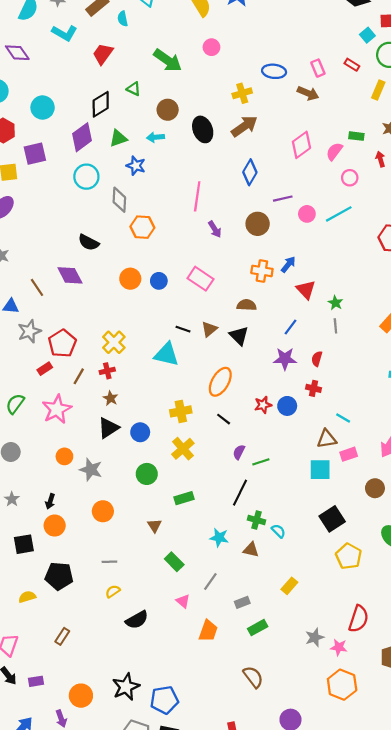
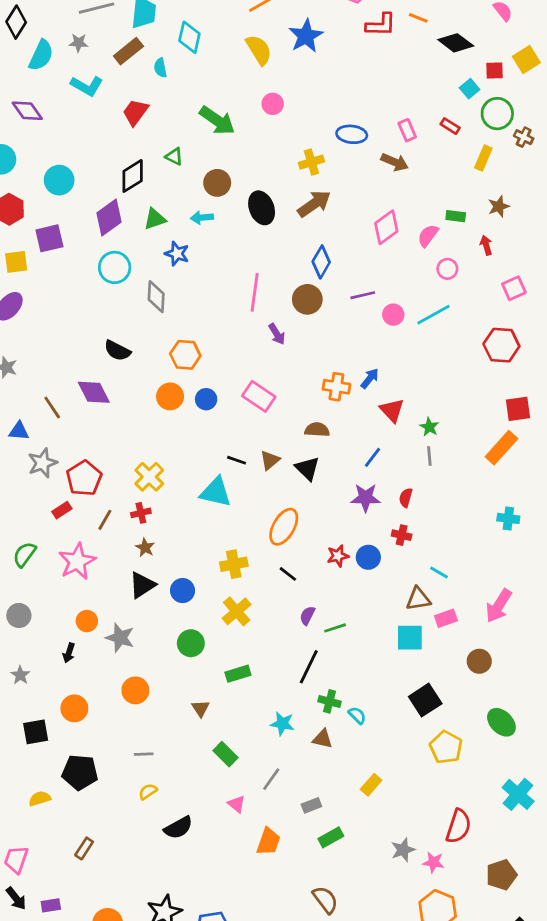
brown circle: (258, 224) -> (307, 299), moved
orange hexagon: (142, 227) -> (185, 355), moved
black arrow: (50, 501) -> (69, 653), moved

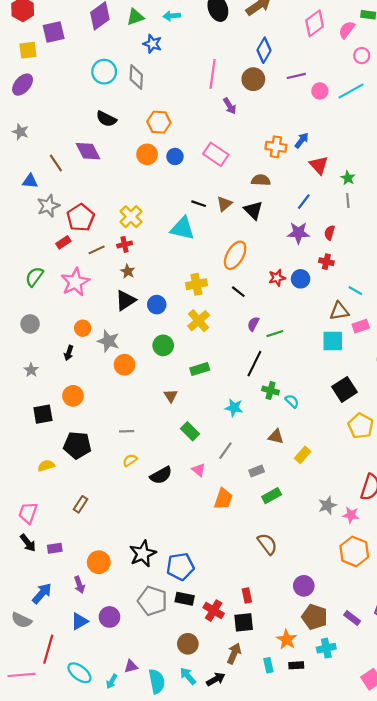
cyan circle: (115, 267) -> (104, 72), moved
brown line: (105, 520) -> (97, 250), turned 35
orange circle: (135, 690) -> (125, 365), moved
brown triangle: (323, 739) -> (276, 437), moved
black semicircle: (178, 828) -> (161, 475), moved

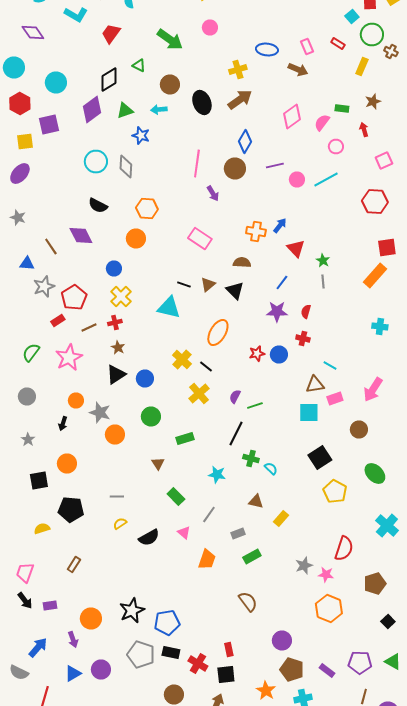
blue circle: (175, 156) -> (114, 268), moved
yellow cross: (196, 284) -> (182, 360), turned -36
black line: (238, 292) -> (206, 366), moved
yellow cross: (199, 321) -> (199, 394), moved

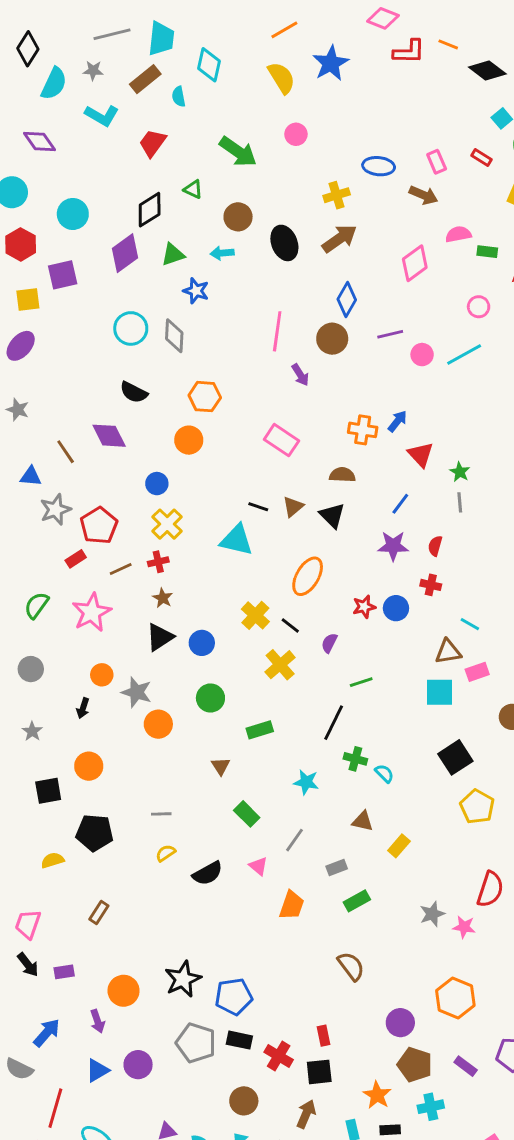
pink semicircle: (322, 122) -> (458, 234), moved, turned 42
purple semicircle: (235, 396) -> (329, 643), moved
orange hexagon: (329, 608) -> (455, 998), moved

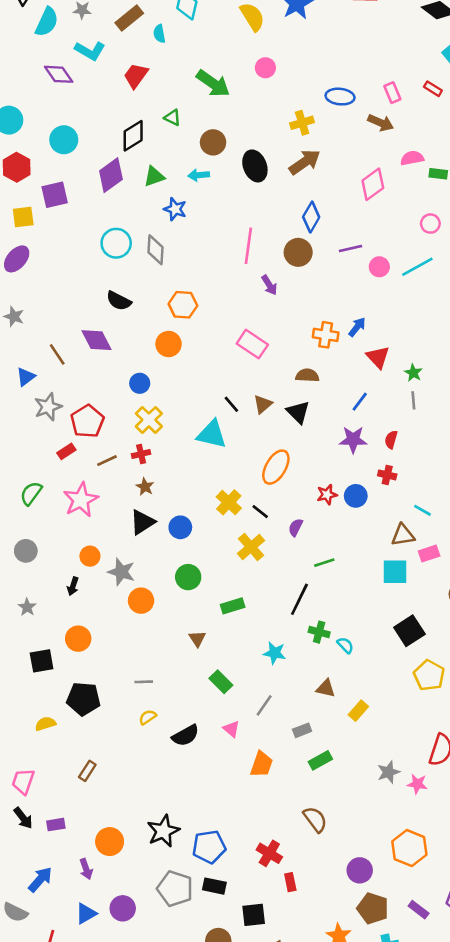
purple diamond: (39, 142) -> (59, 74), moved
blue triangle: (31, 476) -> (26, 377), turned -42
black line: (258, 507) -> (231, 404), turned 30
red cross: (279, 1056) -> (269, 853), moved
black square: (319, 1072) -> (254, 915), moved

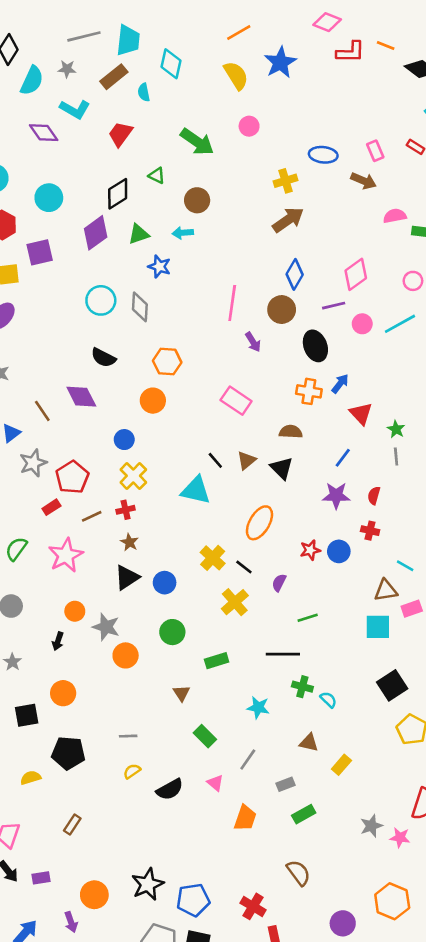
black ellipse: (255, 166) -> (315, 346), moved
pink diamond: (373, 184) -> (356, 274), moved
black line: (299, 599) -> (283, 654), turned 64

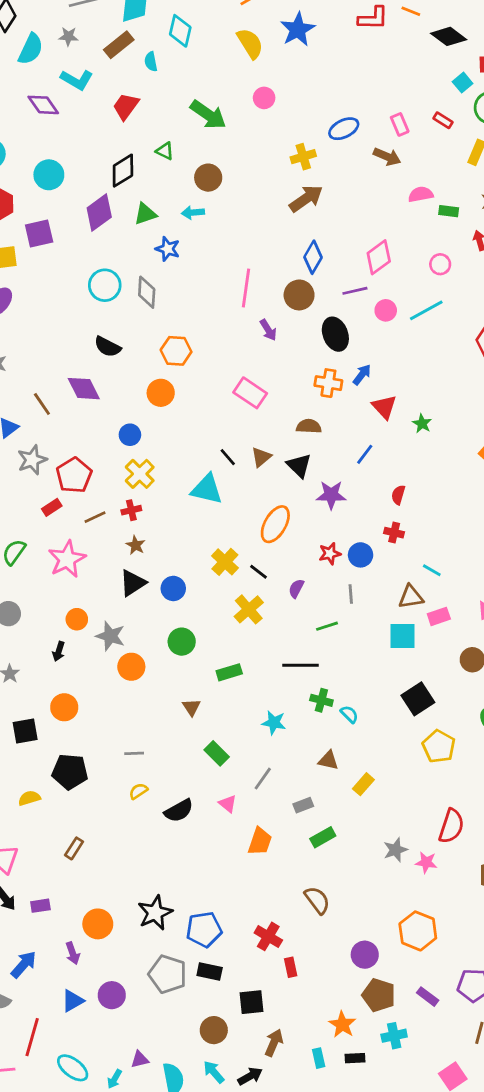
blue ellipse: (323, 155) -> (344, 129), turned -32
gray line: (396, 456) -> (351, 594), moved
purple star: (336, 495) -> (331, 495), moved

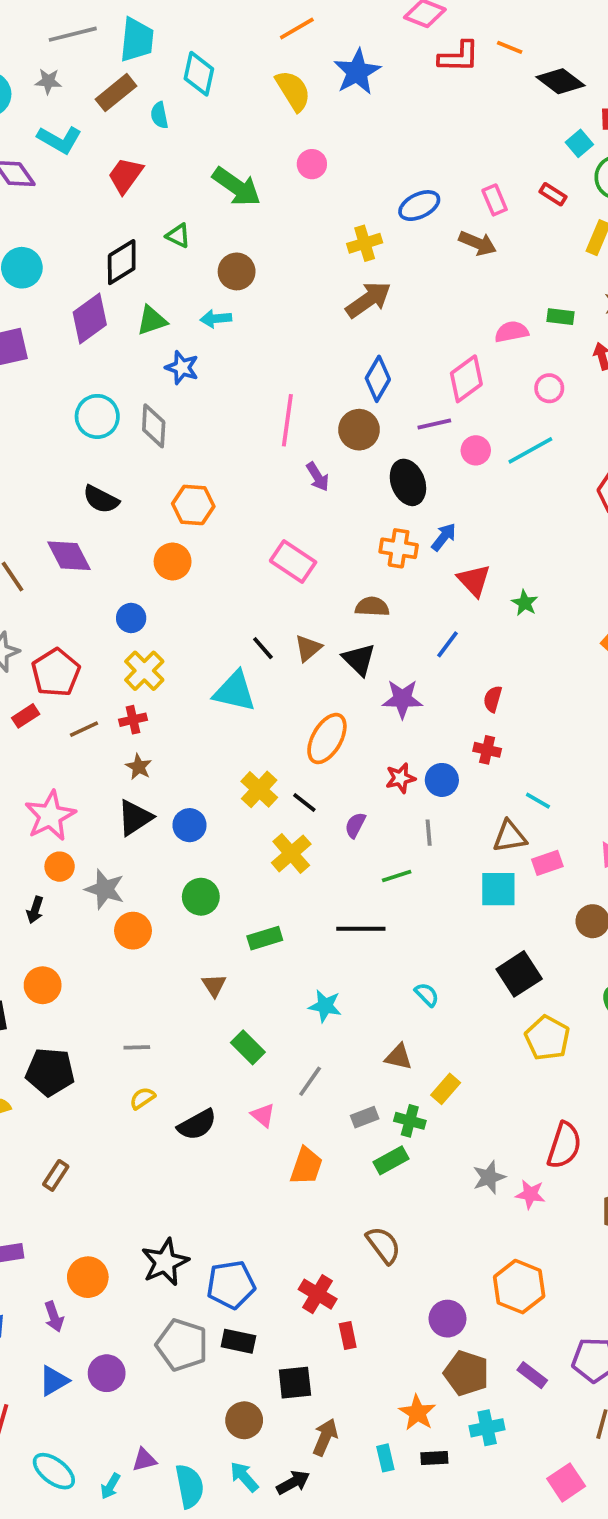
pink semicircle: (421, 194) -> (512, 332), moved
pink star: (67, 559) -> (50, 816), moved
green cross: (321, 700) -> (410, 1121), moved

